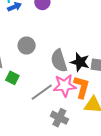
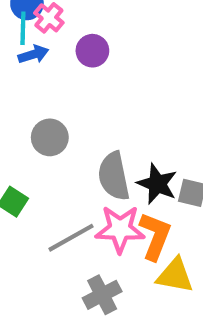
gray cross: (59, 118) -> (102, 295), turned 30

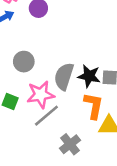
gray semicircle: (114, 176) -> (64, 76), turned 40
pink star: (120, 229) -> (41, 95), moved

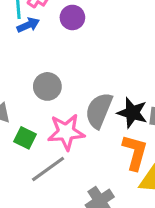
gray line: (46, 116) -> (48, 169), moved

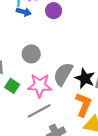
blue arrow: (28, 25) -> (24, 12), turned 32
gray line: (48, 169) -> (39, 111), moved

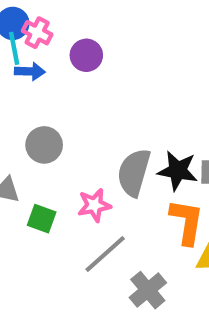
gray circle: (31, 54) -> (44, 145), moved
pink star: (40, 85) -> (94, 205), size x0.7

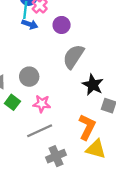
gray circle: (44, 145) -> (29, 77), moved
black star: (178, 171) -> (93, 85), moved
gray semicircle: (134, 172) -> (73, 57), moved

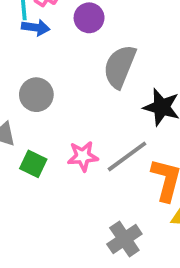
gray circle: (29, 77) -> (36, 95), moved
gray line: (40, 131) -> (127, 156), moved

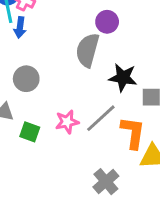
purple circle: (89, 18) -> (107, 22), moved
blue arrow: (36, 28) -> (20, 27), turned 96

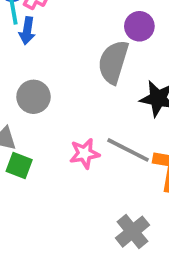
gray line: (101, 118) -> (128, 150), turned 68
green square: (30, 132) -> (19, 165), moved

